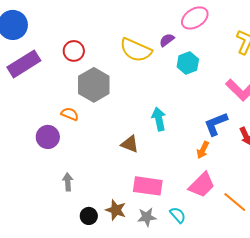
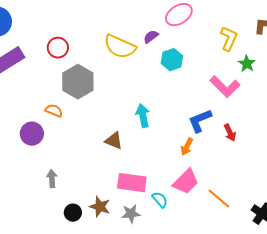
cyan semicircle: (178, 215) -> (160, 200), moved

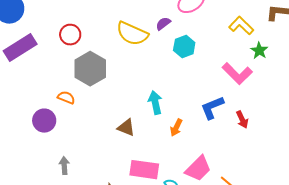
yellow L-shape: (229, 39) -> (241, 26), turned -70
orange arrow: (187, 147) -> (176, 128), moved

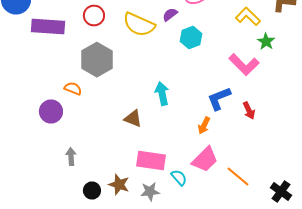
red circle: (70, 35) -> (94, 16), moved
purple rectangle: (20, 48) -> (48, 26), moved, turned 36
orange arrow: (176, 128) -> (204, 126), moved

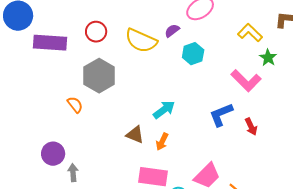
orange semicircle: (73, 88) -> (75, 105), turned 30
cyan arrow: (162, 94) -> (164, 110), turned 65
purple circle: (51, 112) -> (53, 154), moved
orange arrow: (204, 126) -> (162, 142), moved

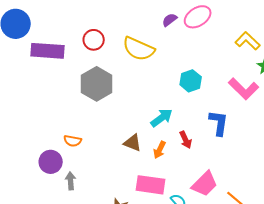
purple semicircle: (172, 31) -> (170, 20), moved
cyan hexagon: (193, 54) -> (191, 81), moved
orange semicircle: (75, 105) -> (73, 141), moved, turned 138
blue L-shape: (221, 115) -> (219, 123), turned 120
red arrow: (251, 127) -> (186, 140), moved

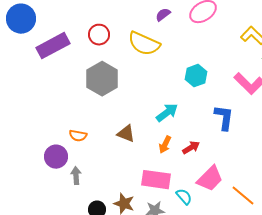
purple semicircle: (170, 20) -> (163, 15), moved
purple rectangle: (48, 51) -> (53, 46), turned -32
red arrow: (186, 140) -> (191, 148), moved, turned -96
brown triangle: (133, 143) -> (126, 134), moved

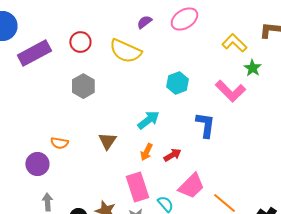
gray hexagon: (102, 79) -> (83, 86), size x0.7
brown triangle: (126, 134) -> (107, 141), turned 42
gray arrow: (76, 176) -> (47, 202), moved
pink rectangle: (156, 180) -> (137, 187), turned 64

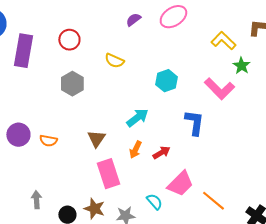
yellow semicircle: (125, 51) -> (114, 61), moved, size x0.6
purple rectangle: (34, 53) -> (23, 51), turned -52
purple circle: (37, 164) -> (18, 135), moved
pink rectangle: (137, 187) -> (108, 174), moved

